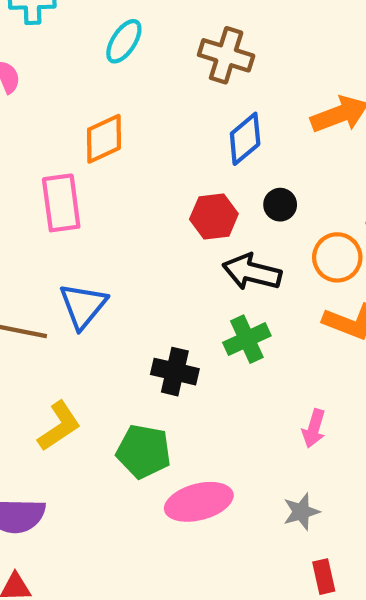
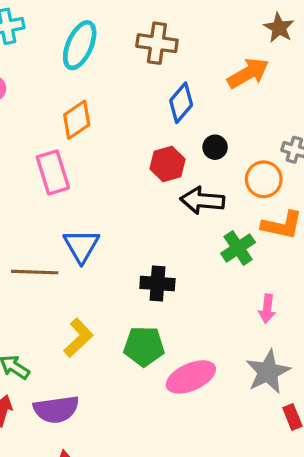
cyan ellipse: (124, 41) -> (80, 45), size x1.4
green cross: (247, 339) -> (238, 248), moved
gray star: (301, 512) -> (268, 372), size x1.6

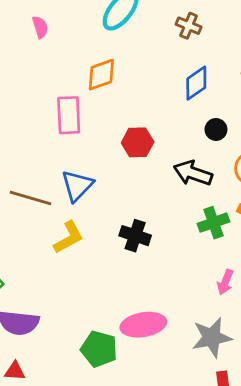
brown cross: (157, 43) -> (189, 26), size x0.7
red hexagon: (168, 164) -> (138, 142), moved
yellow L-shape: (78, 338) -> (69, 237), moved
green pentagon: (144, 346) -> (99, 349), moved

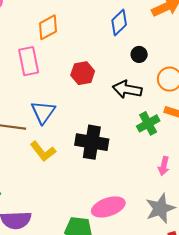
black cross: (135, 236) -> (92, 142), size x1.4
yellow L-shape: (69, 237) -> (43, 151), turned 90

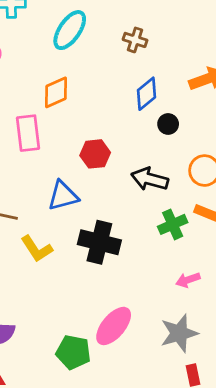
black circle: (139, 54) -> (168, 124), moved
blue triangle: (43, 112) -> (63, 196), moved, turned 35
pink arrow: (164, 166) -> (188, 280), turned 54
pink ellipse: (108, 207) -> (114, 326), turned -36

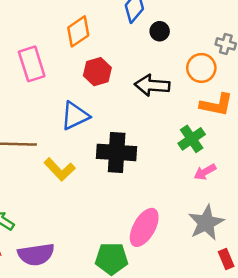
orange diamond: (56, 92) -> (78, 31), moved
green cross: (173, 224) -> (192, 139), moved

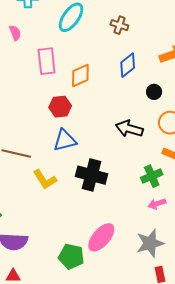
black circle: (160, 31) -> (154, 92), moved
pink rectangle: (32, 64) -> (47, 61), moved
red hexagon: (97, 72) -> (60, 107), moved

